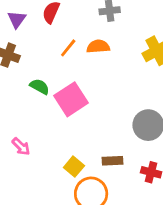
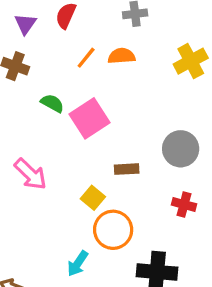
pink arrow: (21, 147) -> (30, 174), size x1.5
brown rectangle: (112, 161) -> (127, 169), moved

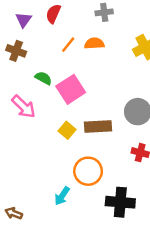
brown rectangle: (127, 169) -> (98, 127), size x1.5
pink arrow: (30, 174) -> (24, 107), moved
yellow square: (93, 198) -> (67, 130), moved

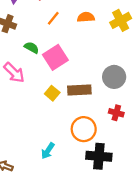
orange semicircle: (94, 43) -> (86, 17), moved
orange circle: (88, 171) -> (84, 129), moved

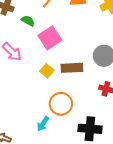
green semicircle: (32, 48) -> (28, 21), moved
orange circle: (84, 129) -> (61, 104), moved

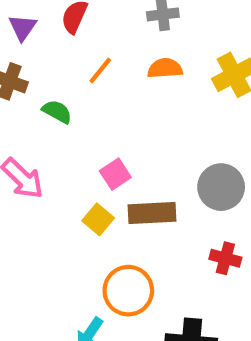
pink square: (50, 38) -> (115, 174), moved, size x0.6

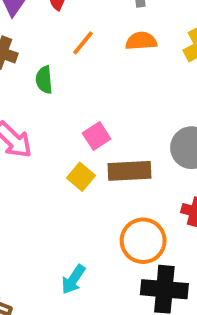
green semicircle: (57, 112) -> (44, 80), turned -124
orange circle: (128, 291) -> (143, 241), moved

